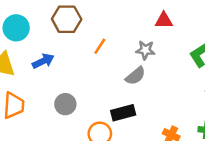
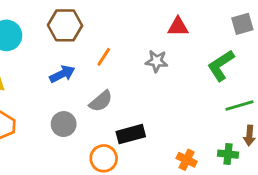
blue arrow: (43, 61) -> (62, 74), moved
gray semicircle: (135, 76) -> (101, 101), moved

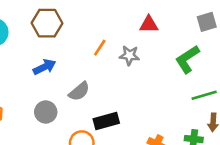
orange line: (104, 57) -> (100, 48), moved

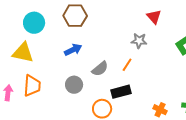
red triangle: (149, 24) -> (154, 17), turned 49
orange line: (100, 48) -> (127, 65), moved

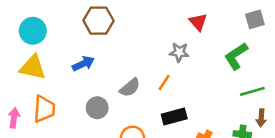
cyan circle: (34, 23) -> (33, 31), moved
blue arrow: (73, 50) -> (83, 64), moved
black rectangle: (121, 92) -> (174, 117), moved

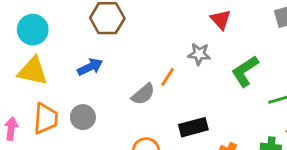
green L-shape: (236, 56) -> (245, 71), moved
orange line: (164, 83) -> (168, 77), moved
gray circle: (97, 108) -> (83, 117), moved

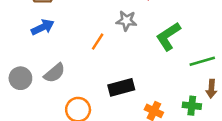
blue arrow: (90, 67) -> (43, 27), moved
gray semicircle: (143, 94) -> (54, 73), moved

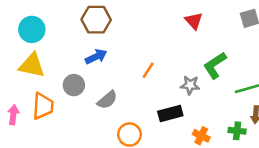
gray star: (126, 21) -> (190, 85), moved
gray circle: (20, 78) -> (74, 85), moved

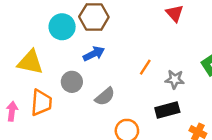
red triangle: (194, 21) -> (175, 13), moved
cyan circle: (32, 29) -> (62, 27), moved
gray star: (190, 85) -> (175, 79), moved

